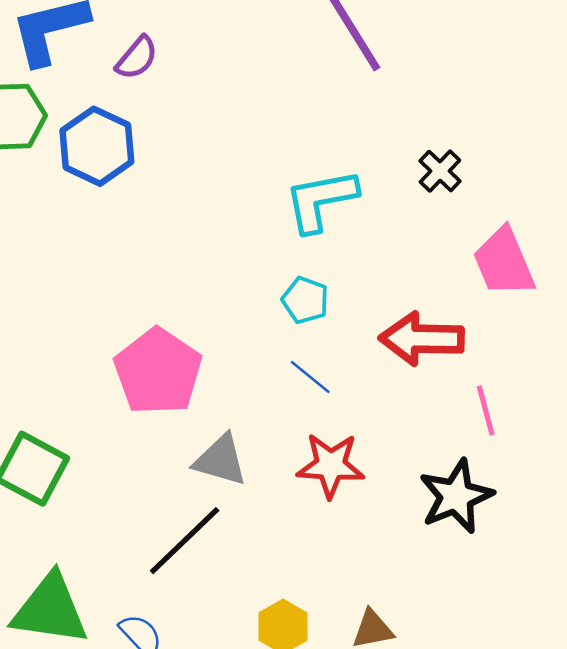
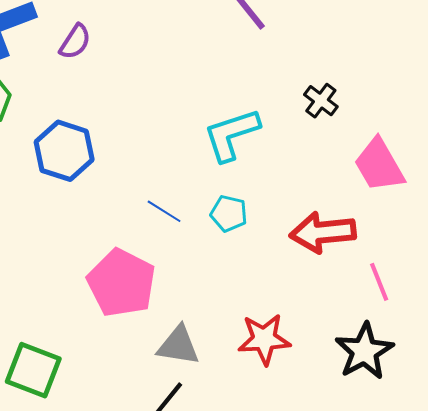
blue hexagon: (97, 146) -> (64, 151), moved
blue line: (310, 377) -> (164, 211), moved

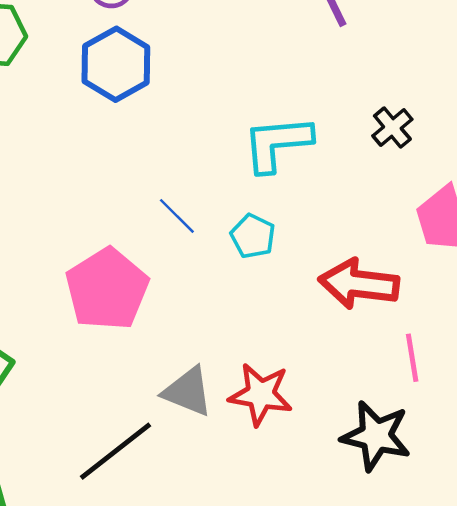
blue hexagon: (64, 151) -> (116, 64), moved
gray triangle: (178, 346) -> (188, 392), moved
black star: (364, 351) -> (376, 436), turned 30

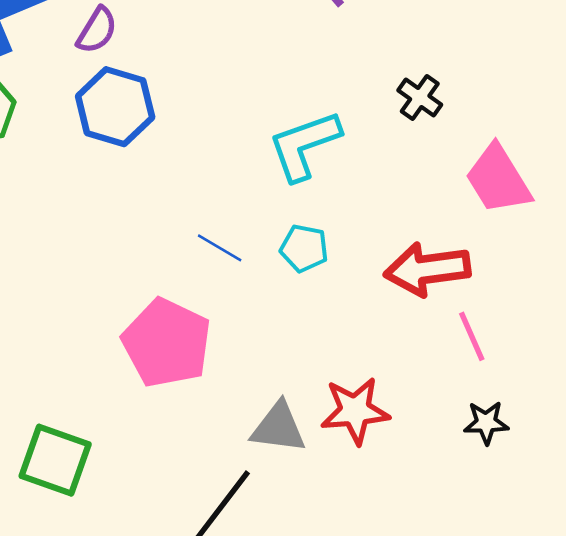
pink line: (412, 358) -> (472, 336), moved
black star: (376, 436) -> (486, 423), size x0.6

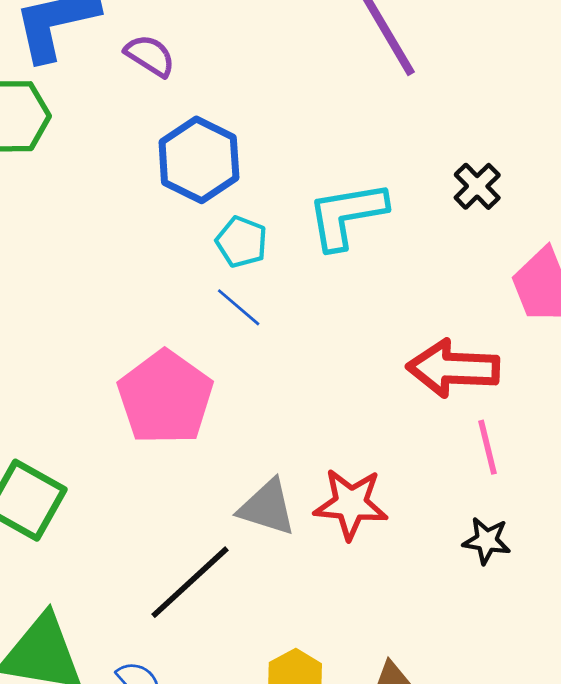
purple semicircle: (97, 30) -> (150, 56), turned -99
blue hexagon: (115, 107) -> (199, 160), moved
cyan pentagon: (304, 248) -> (242, 242), moved

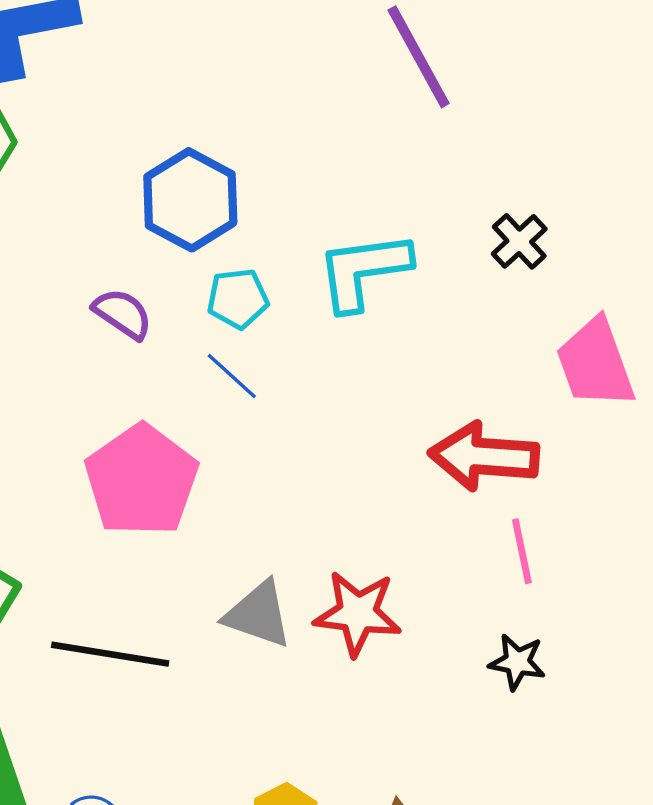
purple semicircle: (150, 56) -> (123, 314), moved
cyan pentagon: (242, 242) -> (238, 299), turned -30
black line: (190, 582) -> (110, 654), moved, turned 50

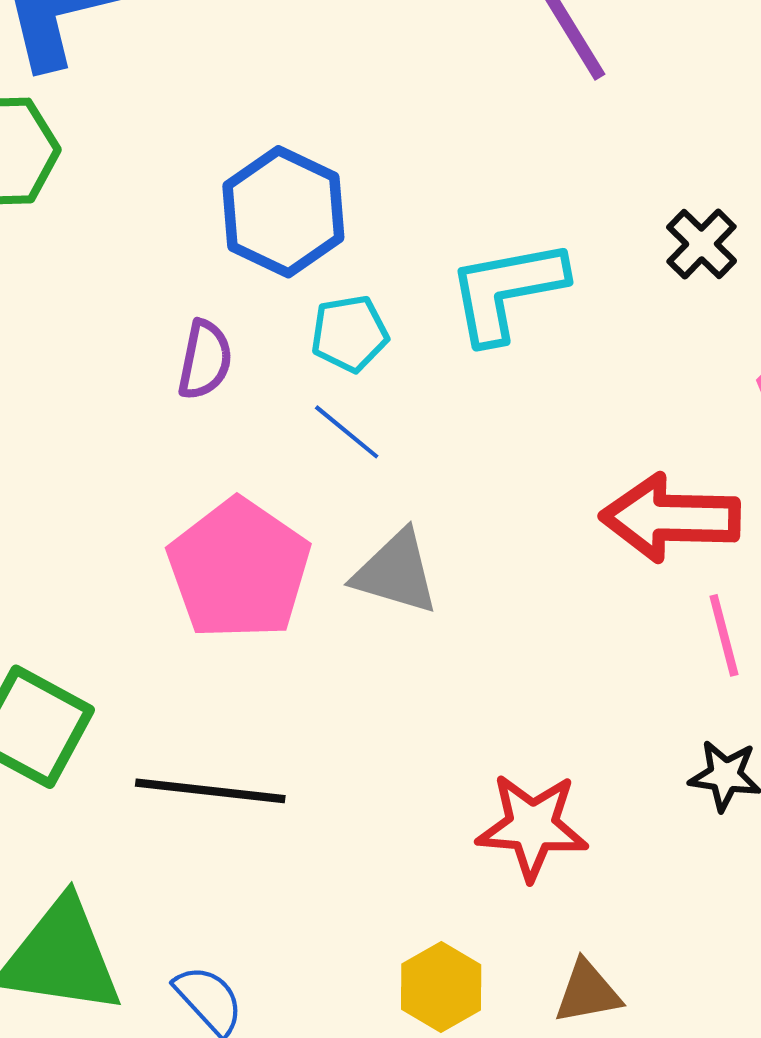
purple semicircle: (123, 314) -> (205, 360), turned 70
red star: (358, 613) -> (532, 827), moved
gray triangle: (258, 614) -> (396, 572), moved

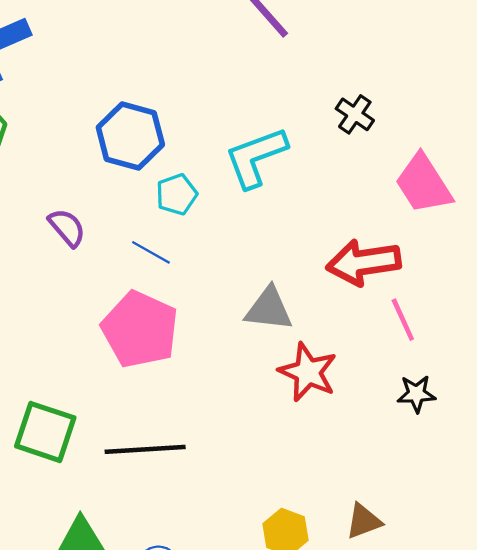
purple semicircle: (205, 360) -> (67, 228), moved, turned -42
blue line: (347, 432) -> (151, 252), moved
gray triangle: (396, 572) -> (269, 309), moved
red star: (532, 827) -> (308, 372), moved, turned 30

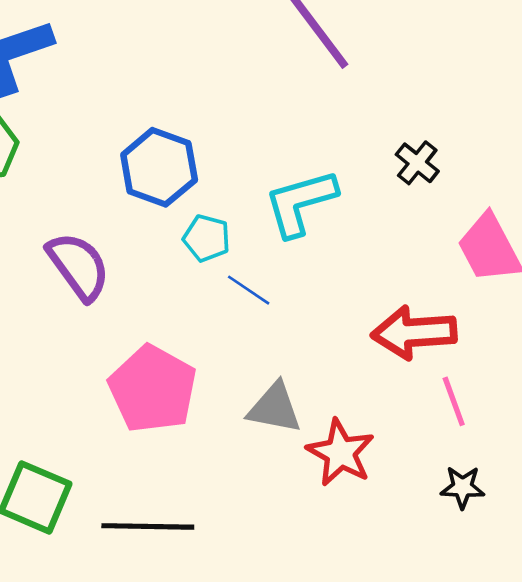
cyan pentagon: (177, 194) -> (207, 238), turned 30
purple semicircle: (67, 228) -> (79, 266), size x1.5
blue line: (151, 252) -> (249, 290), moved
gray triangle: (269, 309) -> (275, 408), moved

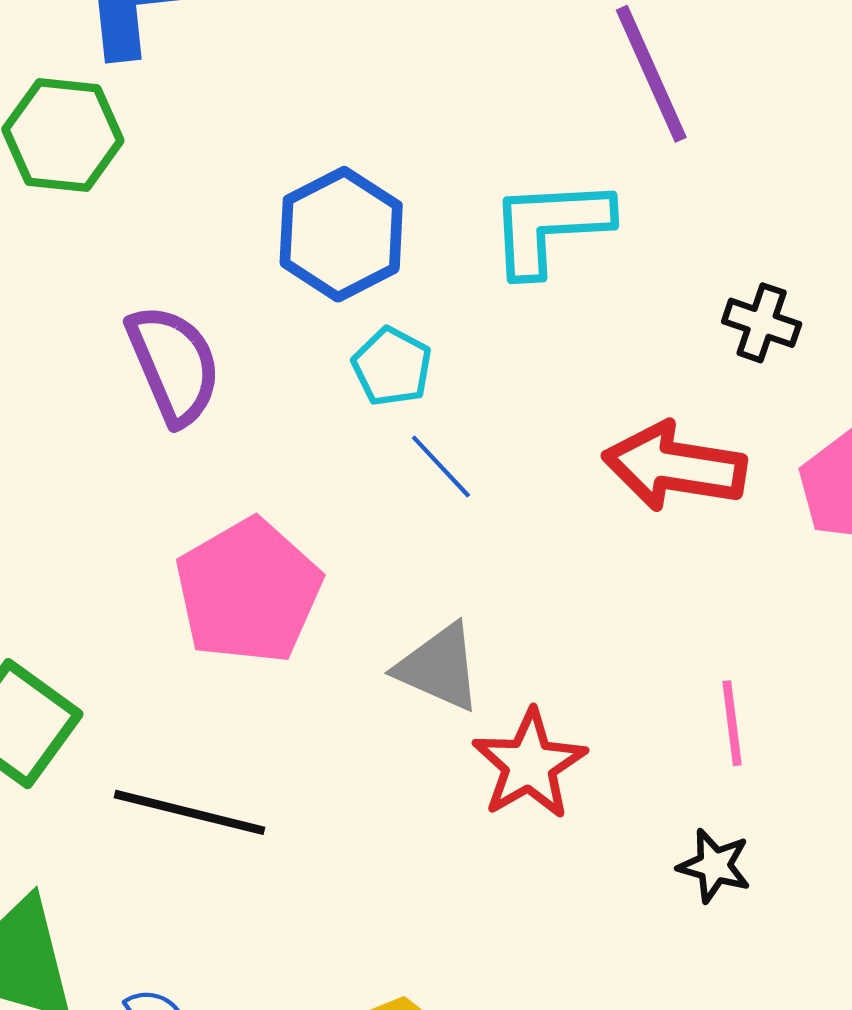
black cross: (417, 163) -> (762, 323), turned -33
cyan L-shape: (301, 203) -> (550, 226), moved
red arrow: (414, 332) -> (675, 466), moved

